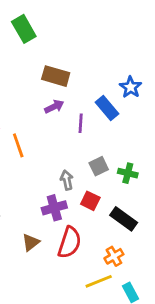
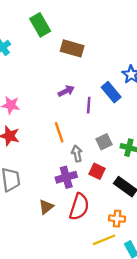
brown rectangle: (56, 76) -> (72, 48), moved
orange line: (18, 145) -> (59, 132), moved
orange cross: (114, 256) -> (117, 219), turned 35

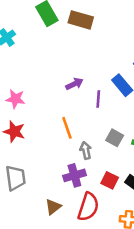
brown rectangle: (72, 48) -> (81, 20), moved
gray square: (104, 142) -> (115, 138), turned -35
red square: (97, 171) -> (110, 180), moved

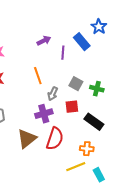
gray arrow: (86, 150) -> (53, 94), turned -144
red square: (110, 180) -> (72, 107), moved, turned -32
brown triangle: (53, 207) -> (27, 139), size x1.5

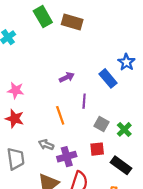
purple line: (63, 53) -> (84, 101), moved
green cross: (97, 89) -> (124, 129), turned 32
gray arrow: (53, 94) -> (46, 145), moved, turned 88

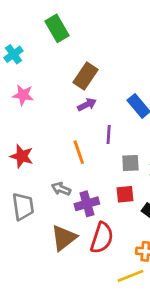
brown rectangle: (72, 22) -> (86, 76), moved, turned -72
pink star: (16, 90) -> (23, 95), moved
gray square: (101, 124) -> (130, 163), turned -32

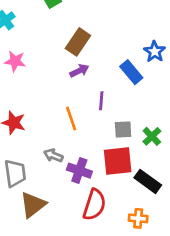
red square: (125, 194) -> (118, 161), size x1.6
purple cross: (87, 204) -> (79, 171), turned 35
brown triangle: (64, 238) -> (33, 205), moved

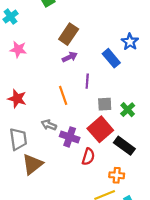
red square: (118, 161) -> (100, 129), turned -35
red semicircle: (94, 205) -> (88, 157), moved, size x0.7

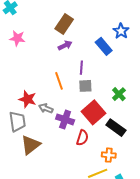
red star: (17, 99) -> (28, 99), moved
gray square: (105, 104) -> (85, 86), moved

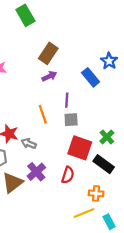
green cross: (119, 94) -> (107, 137), moved
red square: (94, 112) -> (80, 148), turned -30
purple cross: (65, 119) -> (36, 172), moved, turned 30

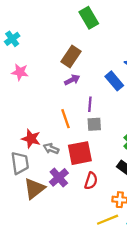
green rectangle: (25, 15) -> (89, 18), moved
red square: (80, 148) -> (80, 153), moved, turned -30

